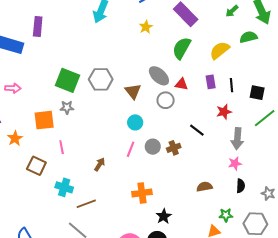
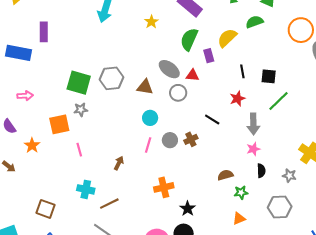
purple rectangle: (211, 82) -> (209, 56), moved
brown triangle: (133, 91) -> (145, 87), turned -36
brown square: (36, 166) -> (45, 209), moved
green star: (226, 215) -> (241, 192), moved

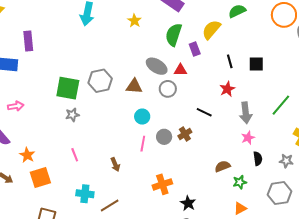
green line: (279, 101) -> (281, 105), moved
orange square: (59, 124) -> (40, 178), moved
brown arrow: (119, 163) -> (115, 164), turned 136

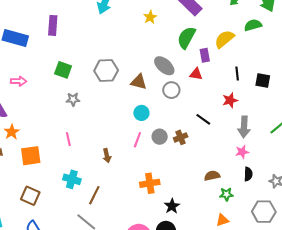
purple rectangle: (28, 41) -> (53, 25), moved
red triangle: (180, 70) -> (196, 74), moved
green square: (68, 88) -> (63, 70), moved, size x0.7
orange star: (27, 155) -> (12, 132), moved
brown line: (110, 206) -> (94, 195), turned -42

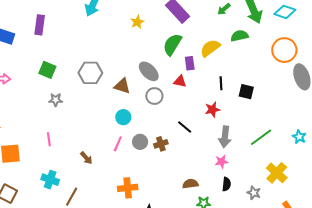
brown arrow: (107, 156) -> (86, 158), turned -32

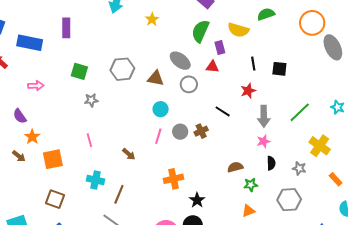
yellow star: (137, 22) -> (152, 19), moved
yellow semicircle: (210, 48) -> (238, 30), turned -120

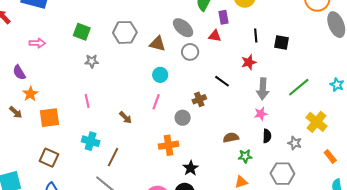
gray circle: (180, 132) -> (183, 118), moved

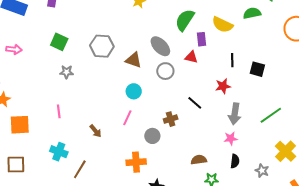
brown square: (49, 158) -> (16, 165), turned -30

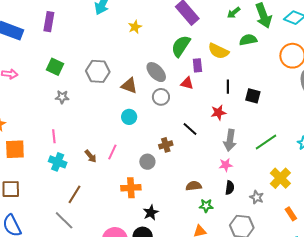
pink line: (127, 118) -> (112, 152), moved
cyan cross: (59, 152) -> (58, 162), moved

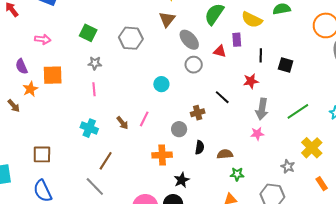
purple rectangle: (197, 65) -> (237, 40), moved
brown triangle: (129, 86) -> (167, 19), moved, turned 48
pink line: (54, 136) -> (94, 89), moved
orange square: (15, 149) -> (53, 75), moved
black semicircle: (230, 188) -> (200, 147), moved

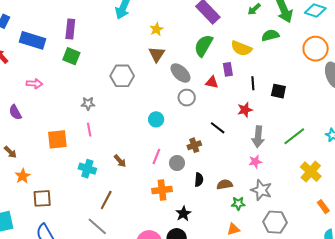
green square: (88, 33) -> (71, 56), moved
orange square: (53, 75) -> (57, 139), moved
orange star: (30, 89) -> (23, 176), moved
pink line: (144, 119) -> (156, 157), moved
gray star: (288, 166) -> (261, 190), moved, size x1.5

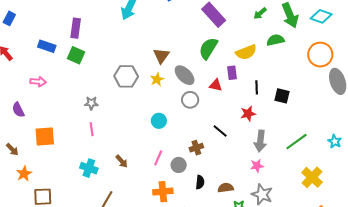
yellow star: (157, 29) -> (157, 79), moved
blue rectangle: (32, 40) -> (47, 46), moved, size x0.7
yellow semicircle: (241, 48) -> (246, 52), turned -45
orange square: (57, 139) -> (45, 137), moved

